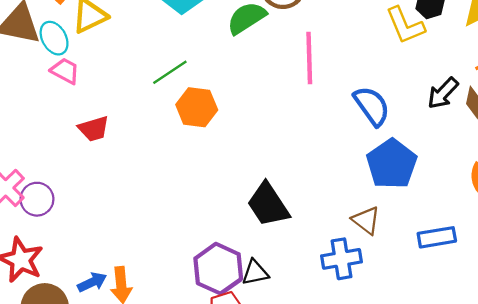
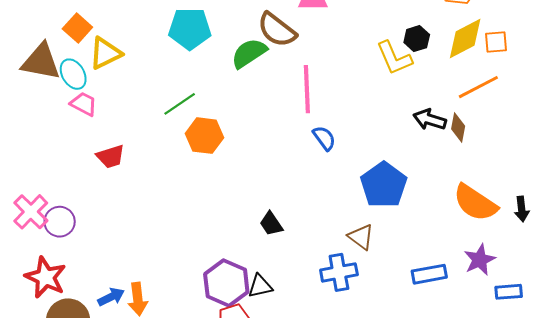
black arrow: (443, 93) -> (430, 120), turned 64
blue semicircle: (372, 106) -> (324, 138), moved, size x0.7
black trapezoid: (268, 205) -> (271, 224), size x0.6
blue rectangle: (437, 237) -> (429, 274), moved

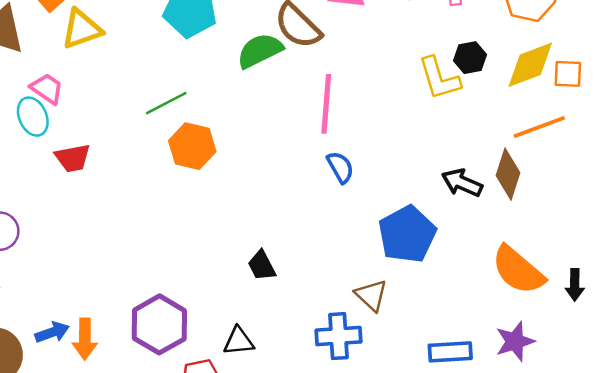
cyan ellipse: (73, 74) -> (33, 117), moved
black arrow: (430, 120) -> (462, 183), moved
brown diamond: (458, 127) -> (508, 174), size x1.4
purple hexagon: (226, 283) -> (159, 324), moved

